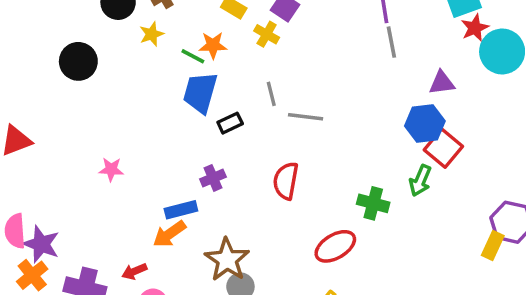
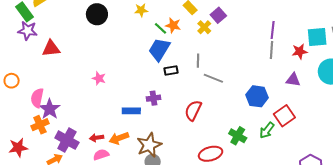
red star: (475, 28) -> (300, 51), moved
blue hexagon: (425, 123) -> (257, 96), moved
orange arrow: (169, 234) -> (119, 138), moved

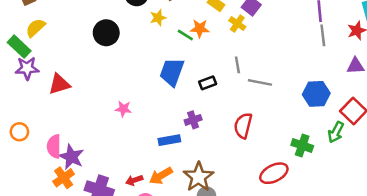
blue trapezoid: (159, 49) -> (172, 72), moved

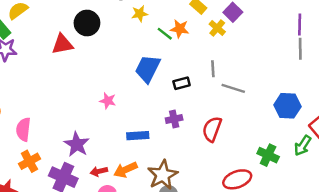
red triangle: (59, 84) -> (62, 44), moved
pink star: (123, 109) -> (108, 101), moved
purple cross: (193, 120) -> (174, 119), moved
purple star: (71, 157) -> (77, 144), moved

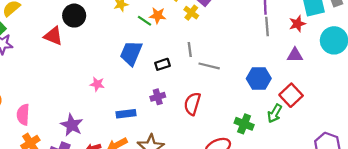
red triangle: (62, 44) -> (53, 36), turned 36

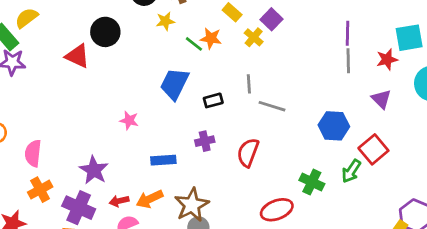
purple triangle: (295, 55) -> (381, 99), turned 42

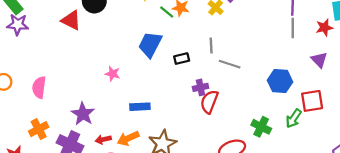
purple cross: (205, 141) -> (200, 87), moved
red square: (373, 149) -> (312, 101), turned 30
pink semicircle: (33, 153) -> (39, 87), moved

